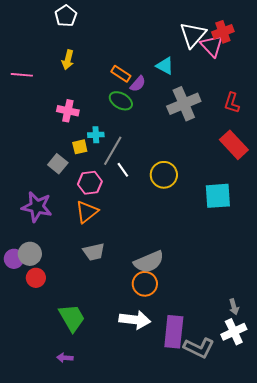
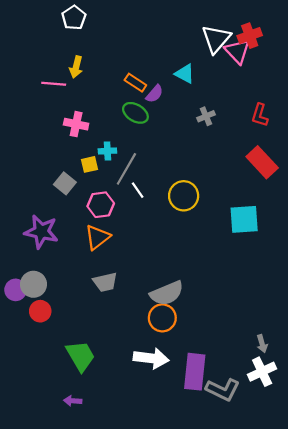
pink line: (22, 75) -> (54, 84), moved
gray cross: (184, 104) -> (206, 116), size x0.5

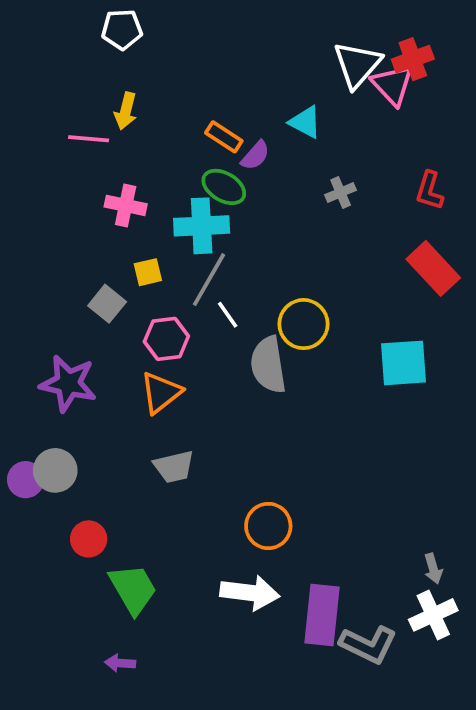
white pentagon: (74, 18) -> (122, 29), turned 30
cyan cross: (107, 151) -> (202, 226), moved, size x1.8
gray semicircle: (167, 293) -> (268, 365), moved, turned 104
red circle: (40, 311) -> (89, 539), moved

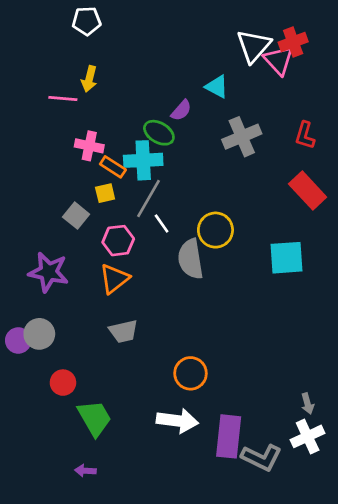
orange rectangle: (224, 137) -> (113, 167), moved
gray cross: (341, 192) -> (242, 137), size x1.8

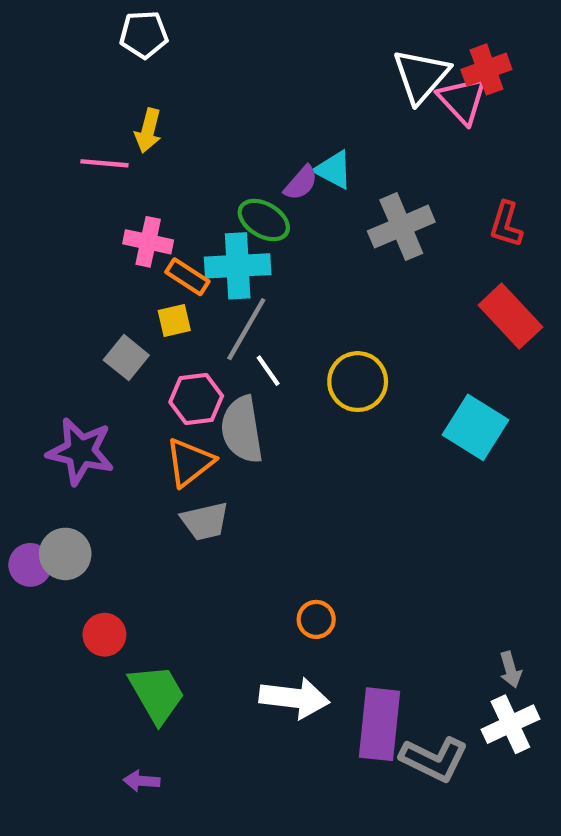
cyan triangle: (217, 87) -> (334, 170), moved
cyan square: (286, 258) -> (476, 427), turned 36
gray semicircle: (190, 259) -> (242, 430), moved
gray trapezoid: (123, 331) -> (205, 521), moved
orange circle: (190, 373) -> (316, 619), size x0.7

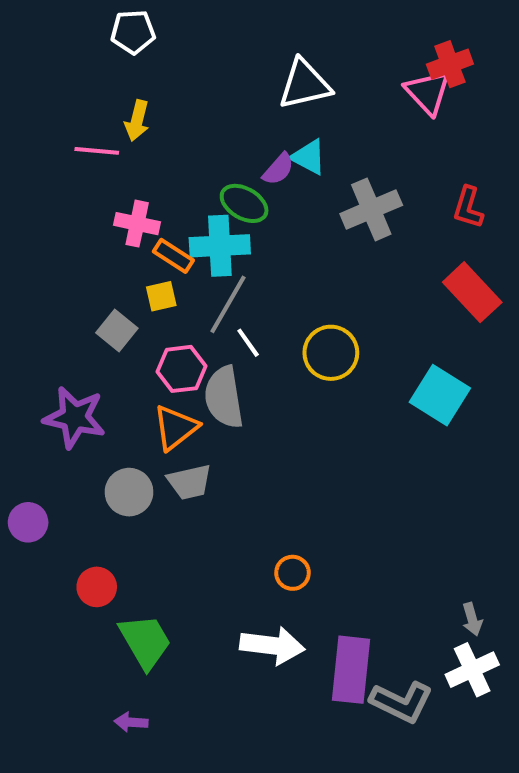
white triangle: (421, 76) -> (305, 84), moved, turned 36
gray circle: (65, 554) -> (129, 492), moved

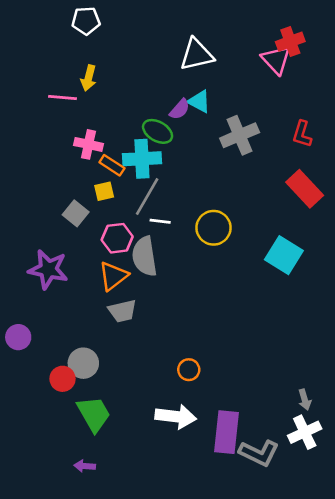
white line: (248, 343) -> (160, 221), turned -48
gray circle: (129, 492) -> (83, 363), moved

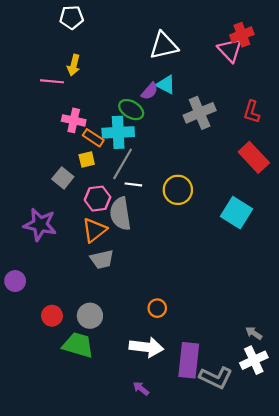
gray circle: (83, 363) -> (90, 316), moved
gray arrow: (305, 400) -> (254, 333), turned 140
green trapezoid: (94, 414) -> (78, 345), turned -44
purple arrow: (85, 466) -> (141, 388), moved, turned 35

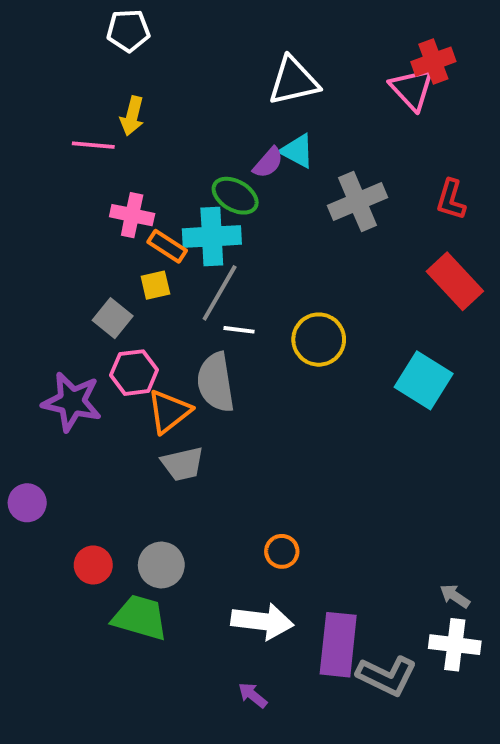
pink hexagon: (98, 199) -> (134, 373), moved
white cross: (254, 360) -> (455, 645), turned 32

